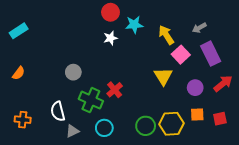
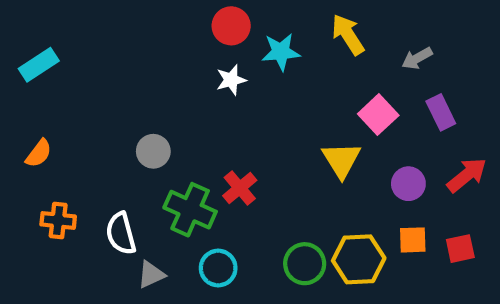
yellow arrow: (166, 35) -> (348, 35), moved
purple rectangle: (211, 54) -> (441, 112), size x0.7
orange cross: (23, 120) -> (58, 220), moved

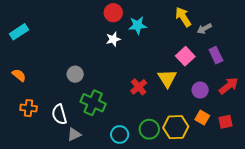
yellow arrow: (348, 35) -> (183, 17), moved
orange semicircle: (39, 153) -> (19, 75), turned -88
red cross: (240, 188) -> (139, 87), moved
orange square: (413, 240) -> (202, 118), turned 32
cyan circle: (218, 268) -> (120, 135), moved

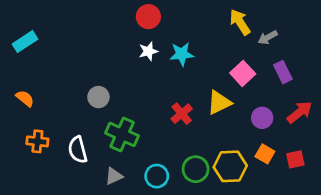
cyan star: (138, 25) -> (182, 54), moved
yellow triangle: (167, 78) -> (219, 103), turned 36
gray triangle: (74, 135) -> (114, 176), moved

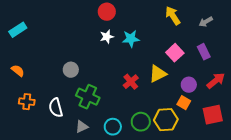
gray arrow: (268, 37) -> (206, 22), moved
orange square: (265, 154) -> (184, 103), moved
red square: (295, 159) -> (213, 115), size x1.5

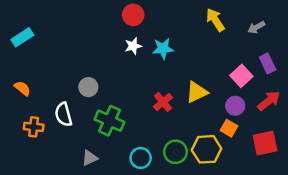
purple rectangle: (204, 52) -> (268, 63), moved
pink square: (175, 53) -> (241, 76), moved
white semicircle: (56, 108) -> (63, 114), moved
gray triangle: (82, 127) -> (90, 158), moved

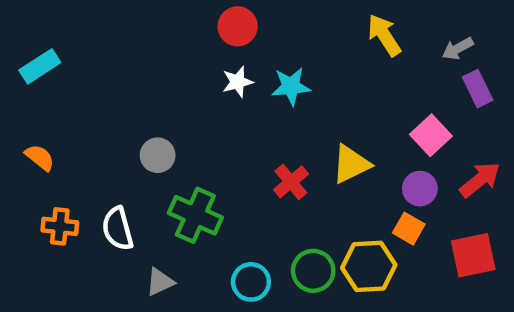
purple rectangle: (268, 63) -> (478, 89), moved
white semicircle: (63, 114) -> (118, 229), moved

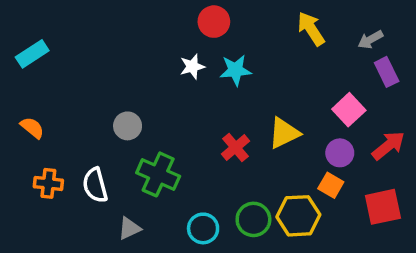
red circle: (238, 26) -> (214, 22), moved

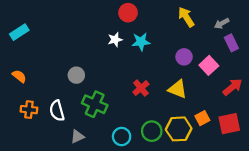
yellow triangle: (284, 133) -> (178, 89), moved, turned 48
purple circle: (340, 153) -> (184, 57), moved
orange square: (331, 185) -> (202, 118), moved, turned 32

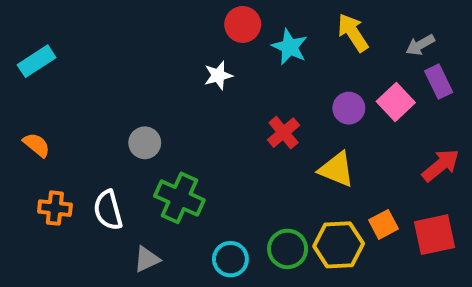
cyan star: (141, 42) -> (290, 47), moved, turned 30
pink square: (209, 65) -> (396, 102), moved
red cross: (141, 88) -> (283, 133), moved

